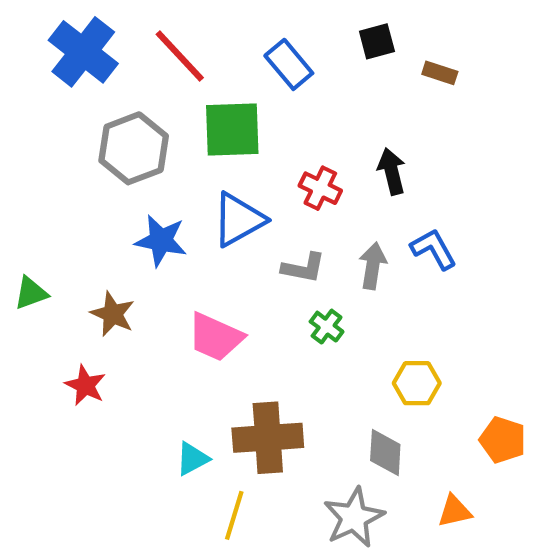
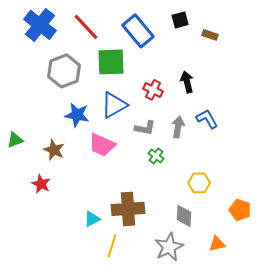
blue rectangle: (289, 64) -> (138, 31), size x1.4
pink trapezoid: (215, 337) -> (102, 145), moved

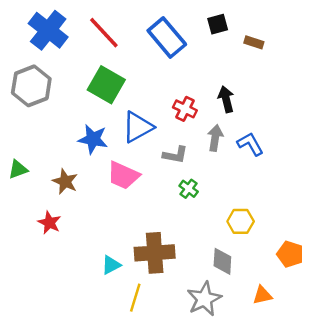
green square: (111, 62) -> (106, 85), moved, turned 32
gray hexagon: (64, 71) -> (31, 86), moved
gray arrow: (178, 127) -> (215, 138), moved

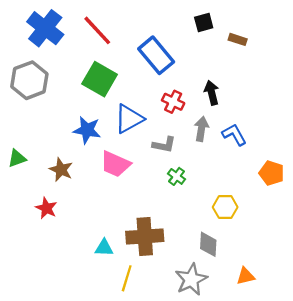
blue rectangle: (167, 38) -> (156, 55), moved
orange pentagon: (290, 254) -> (272, 173), moved
cyan triangle: (111, 265) -> (104, 248), turned 30

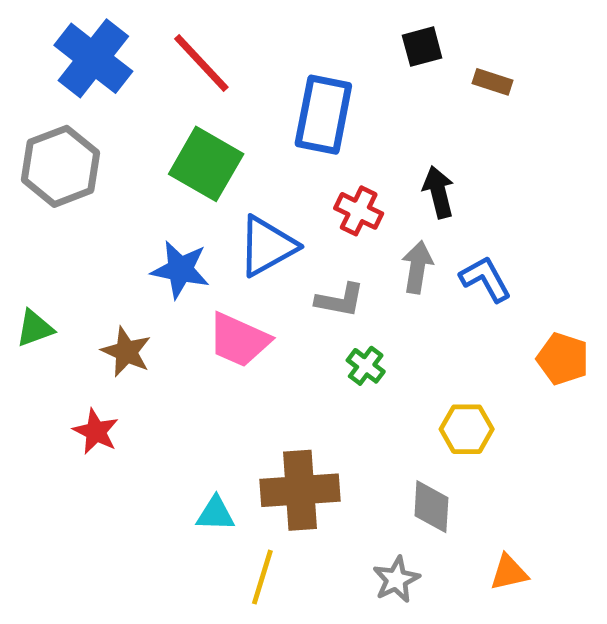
blue rectangle: (156, 55) -> (323, 115), turned 51
gray star: (191, 279) -> (396, 579), size x0.7

